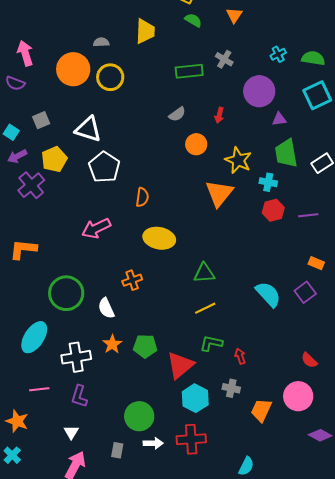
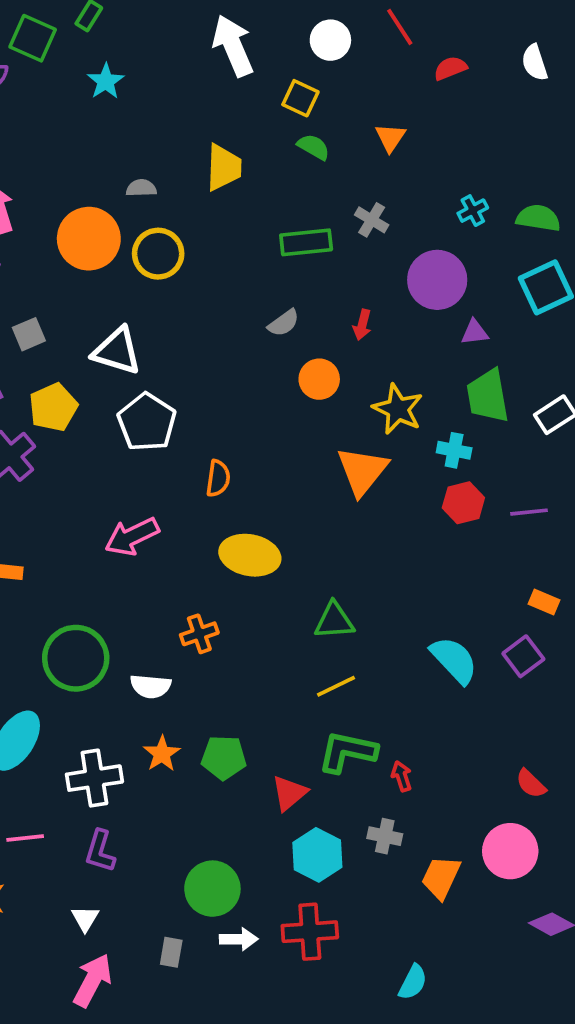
white semicircle: (106, 308) -> (151, 686), turned -60
green L-shape: (211, 343) -> (347, 752), size x1.4
red triangle: (180, 365) -> (289, 793), size x0.7

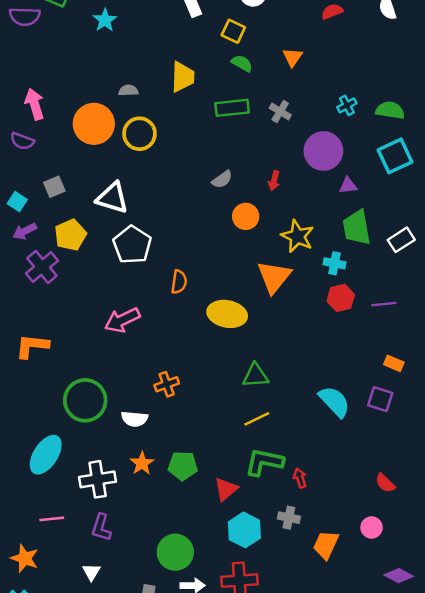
green rectangle: (306, 242) -> (232, 108), moved
yellow ellipse: (250, 555) -> (227, 314), moved
purple square: (523, 656) -> (380, 399), turned -35
pink circle: (510, 851) -> (372, 527), size x0.6

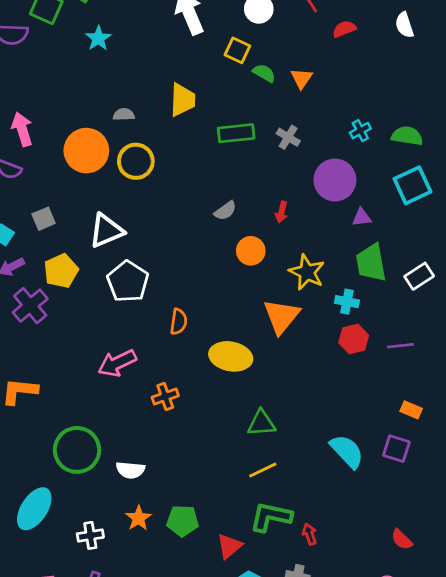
green semicircle: (242, 63) -> (264, 73), moved
white triangle: (112, 198) -> (106, 231), turned -40
orange cross: (167, 384) -> (165, 396), moved
white cross: (98, 479) -> (90, 535), size x0.7

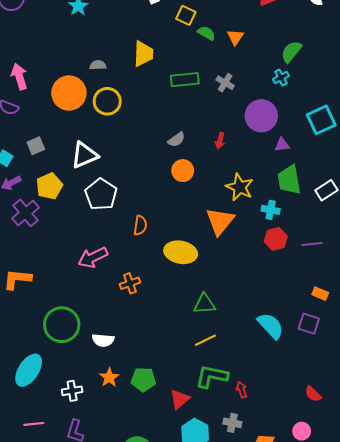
green semicircle: (407, 136) -> (291, 52), moved, turned -60
orange circle: (251, 251) -> (183, 171), moved

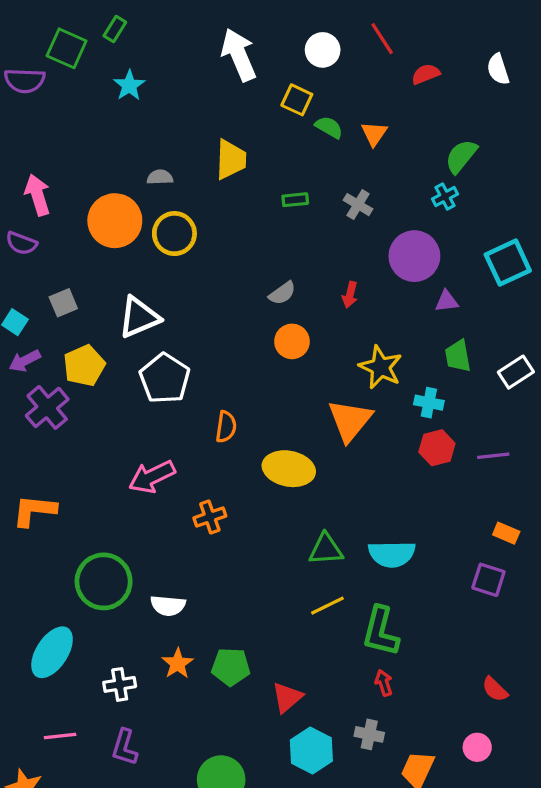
green rectangle: (185, 80) -> (295, 200), size x0.6
green trapezoid: (289, 180) -> (458, 356), size x0.7
cyan semicircle: (271, 326) -> (392, 554), moved, turned 132
green L-shape: (212, 376) -> (381, 631), moved, turned -88

